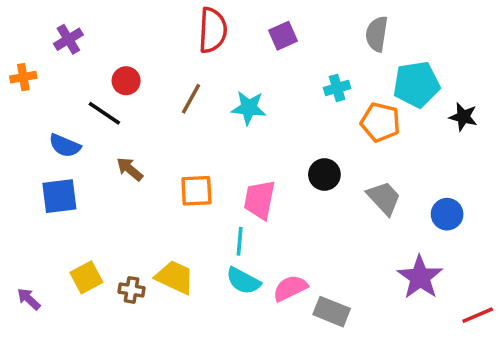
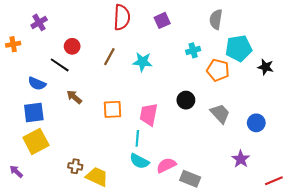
yellow square: (86, 277) -> (36, 141), moved, size x1.4
yellow trapezoid: (175, 277) -> (97, 177), moved
purple star: (420, 277) -> (241, 159), size x0.7

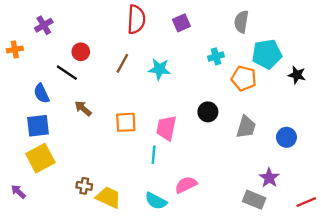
blue semicircle: (37, 84) -> (41, 93), turned 42
gray trapezoid: (220, 114) -> (246, 127), turned 60
cyan semicircle: (139, 161) -> (156, 201), moved
gray rectangle: (190, 179) -> (254, 200), moved

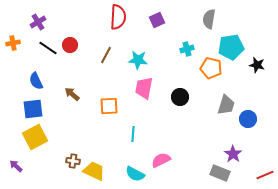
black line: (67, 73) -> (48, 48), moved
gray trapezoid: (246, 127) -> (226, 105), moved
pink trapezoid: (166, 128) -> (144, 88), moved

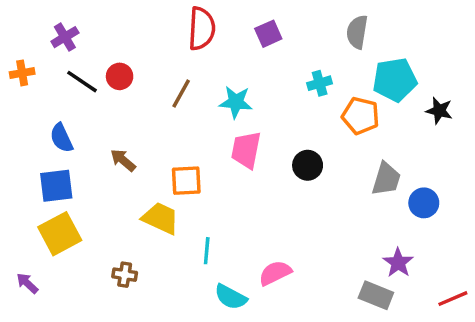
cyan line: (133, 134) -> (207, 251), moved
yellow trapezoid: (94, 171) -> (161, 218), moved

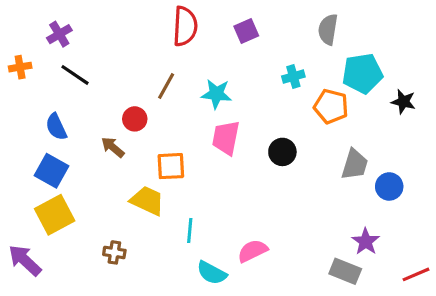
red circle: (120, 76) -> (135, 119), moved
blue square: (56, 186) -> (52, 171), turned 36
purple arrow: (27, 283) -> (25, 260), size x1.6

